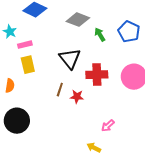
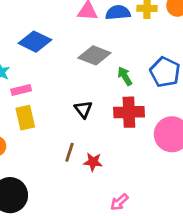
black triangle: (70, 59) -> (83, 109), size x0.6
red cross: (97, 75) -> (129, 112), moved
pink arrow: (108, 126) -> (119, 202), moved

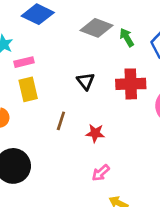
green arrow: (125, 76) -> (127, 37), moved
brown line: (70, 152) -> (61, 121), moved
pink arrow: (119, 202) -> (101, 173), moved

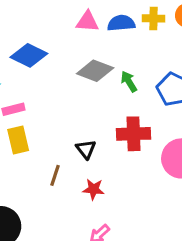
black triangle: (86, 81) -> (86, 149), moved

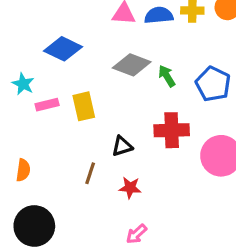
yellow rectangle: (18, 140) -> (84, 106), moved
black triangle: (86, 149) -> (122, 146), turned 50

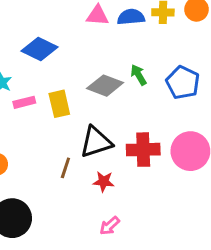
gray diamond: (132, 65) -> (105, 86), moved
red cross: (172, 130) -> (143, 150), moved
black triangle: (122, 146) -> (96, 142), size x1.6

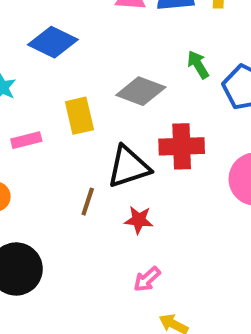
green arrow: (139, 75) -> (198, 65), moved
pink rectangle: (24, 102) -> (26, 140), moved
red cross: (143, 150) -> (182, 146), moved

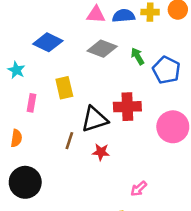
gray diamond: (141, 91) -> (102, 49), moved
pink rectangle: (26, 140) -> (32, 103), turned -66
pink arrow: (147, 279) -> (139, 189), moved

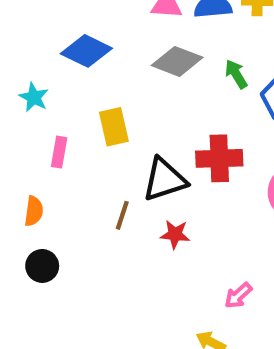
black circle: (25, 182) -> (42, 266), moved, size x0.6

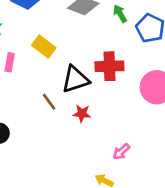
yellow rectangle: (114, 127) -> (44, 46), turned -40
brown line: (122, 215) -> (49, 102), turned -54

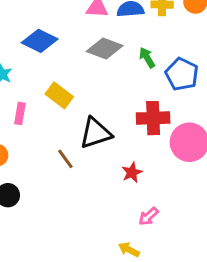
red cross: (109, 66) -> (153, 118), moved
red star: (82, 113) -> (132, 172), moved, turned -30

